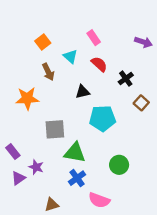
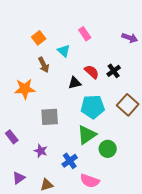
red semicircle: (99, 64) -> (92, 72), moved
brown square: (141, 103) -> (128, 105), moved, size x1.5
green triangle: (75, 153) -> (87, 135), moved, turned -45
purple star: (36, 167) -> (41, 151), moved
purple triangle: (18, 178) -> (19, 178), moved

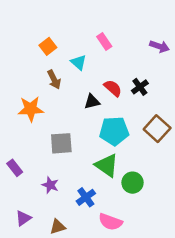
green triangle: (87, 135) -> (107, 165), turned -50

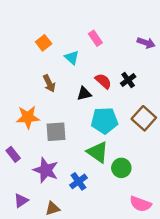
brown arrow: (54, 80) -> (49, 83), moved
orange star: (31, 109) -> (28, 117), moved
purple star: (50, 185) -> (46, 170), size x1.6
pink semicircle: (110, 222) -> (140, 204), moved

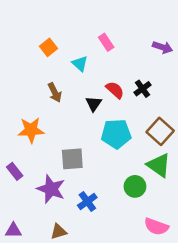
black triangle: (84, 94) -> (94, 104), turned -42
gray square: (56, 132) -> (72, 159), moved
green triangle: (98, 152) -> (159, 165), moved
purple triangle: (21, 201) -> (13, 230), moved, turned 35

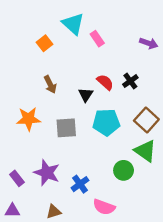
cyan triangle: (80, 64) -> (73, 24), moved, size x1.5
gray square: (72, 159) -> (66, 128), moved
purple rectangle: (15, 171) -> (17, 178), moved
pink semicircle: (156, 227) -> (104, 207), moved

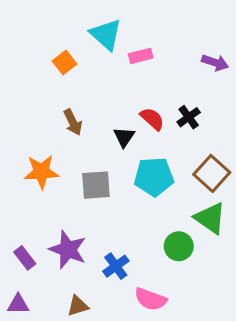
pink rectangle: (97, 39) -> (141, 56), turned -70

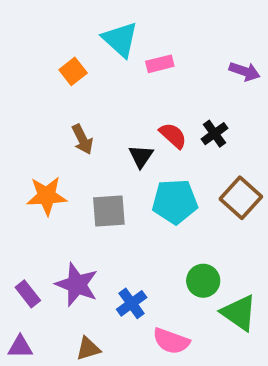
green triangle: (210, 218) -> (239, 313), moved

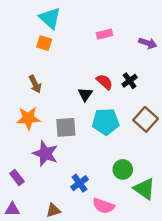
cyan triangle: (120, 39) -> (50, 18), moved
pink rectangle: (160, 64) -> (105, 34), moved
orange square: (73, 71) -> (44, 43), turned -35
brown arrow: (82, 139) -> (35, 84), moved
purple star: (77, 284) -> (45, 154), moved

